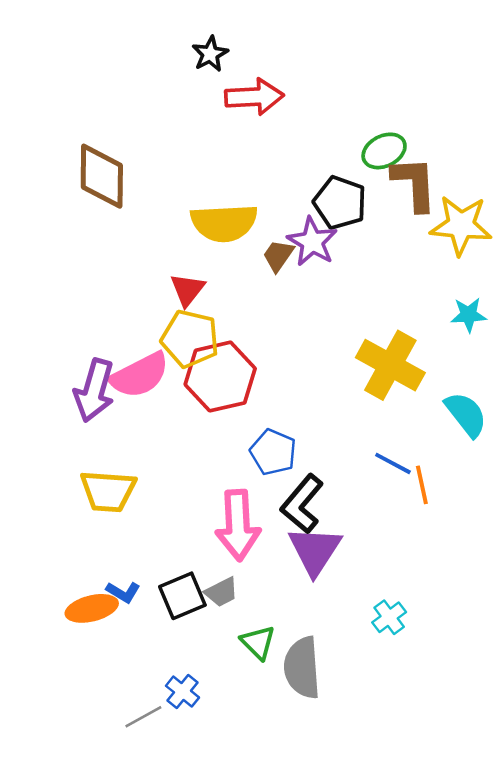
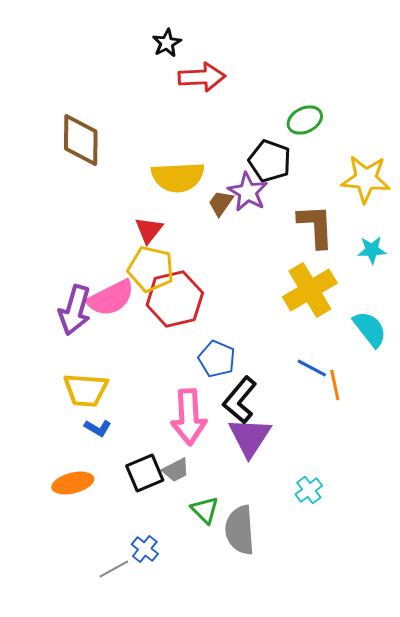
brown L-shape: (414, 184) -> (316, 226), moved
yellow cross: (390, 365) -> (310, 290), turned 30
blue L-shape: (123, 592) -> (98, 428), moved

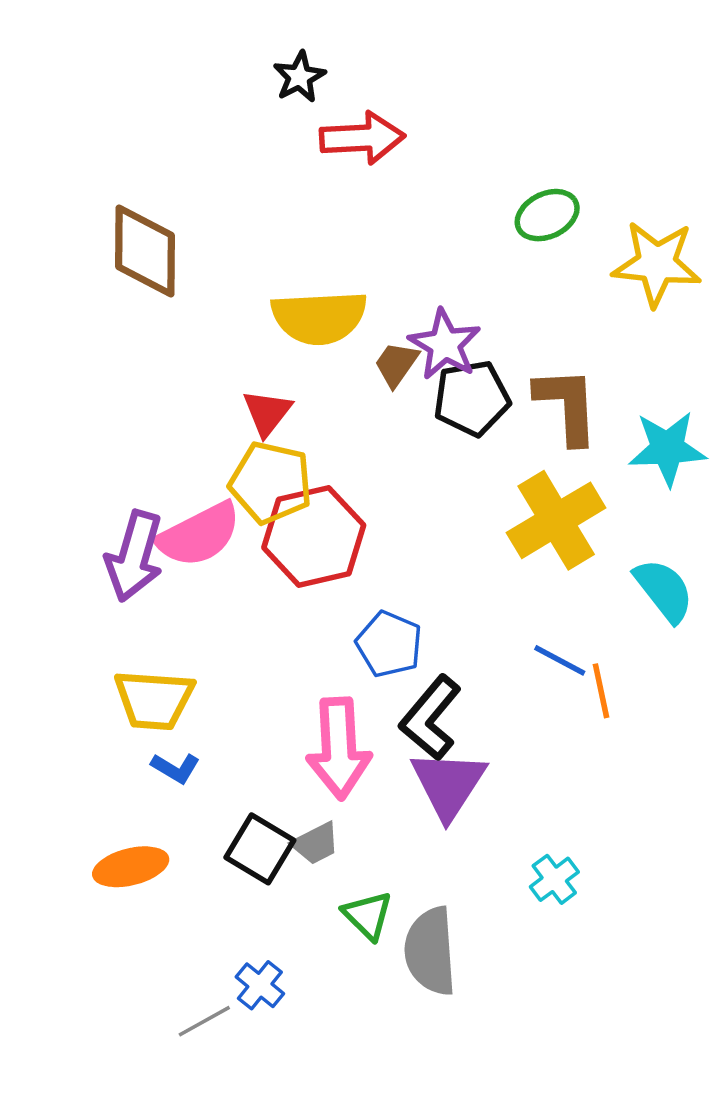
black pentagon: (270, 161) -> (472, 398), moved, turned -30
yellow star: (366, 179) -> (657, 264), moved
cyan star: (372, 250) -> (667, 448), size x1.5
black square: (145, 473) -> (260, 849), turned -36

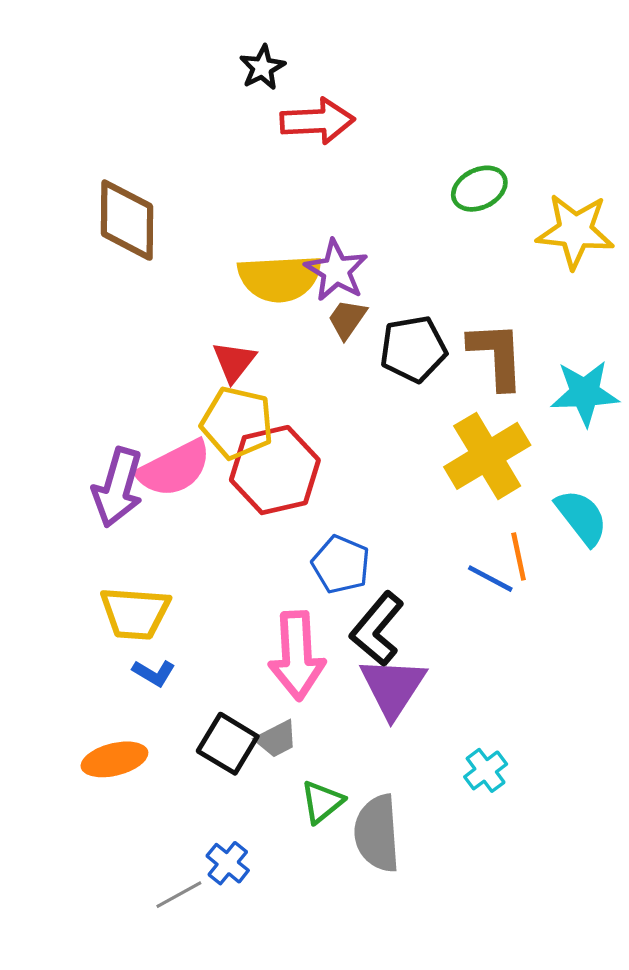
purple star: (445, 344) -> (336, 270), moved
orange line: (601, 691) -> (519, 557), moved
green triangle: (368, 915) -> (322, 802), turned 36

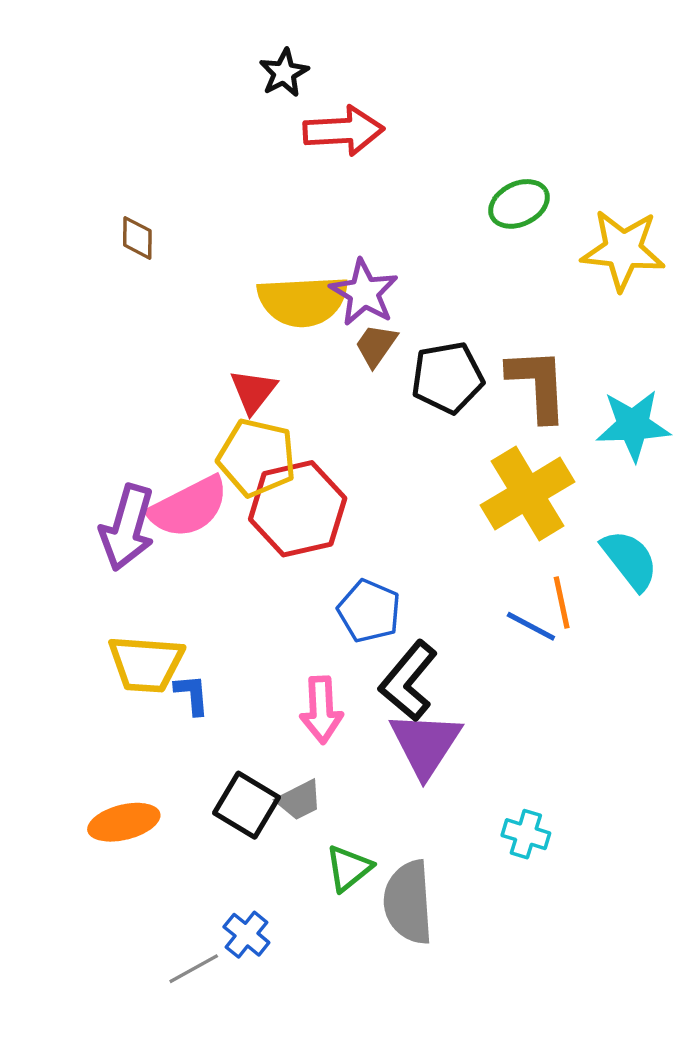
brown diamond: (127, 220) -> (137, 238), size x0.5
pink arrow: (297, 656) -> (321, 710), size x0.7
blue L-shape: (154, 673) -> (192, 694), moved, turned -126
cyan cross: (486, 770) -> (526, 834), turned -36

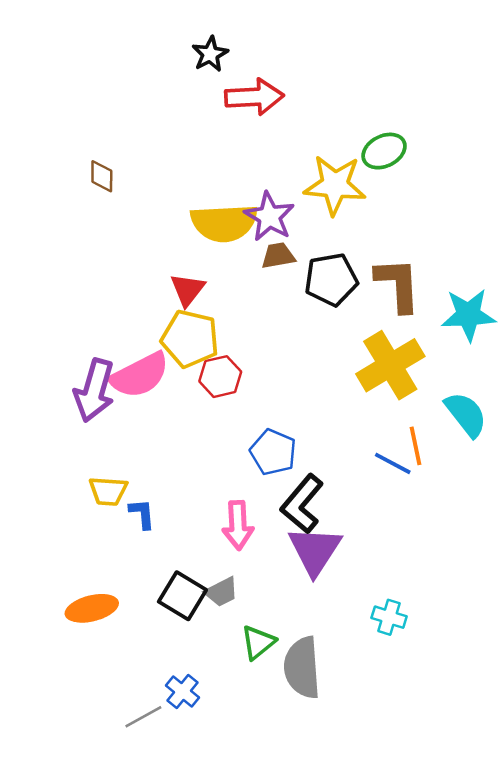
yellow star: (623, 250) -> (335, 185), moved
brown trapezoid: (376, 345) -> (278, 256), turned 45
red hexagon: (298, 509) -> (220, 377), size x0.6
yellow trapezoid: (146, 664) -> (108, 491), size x0.7

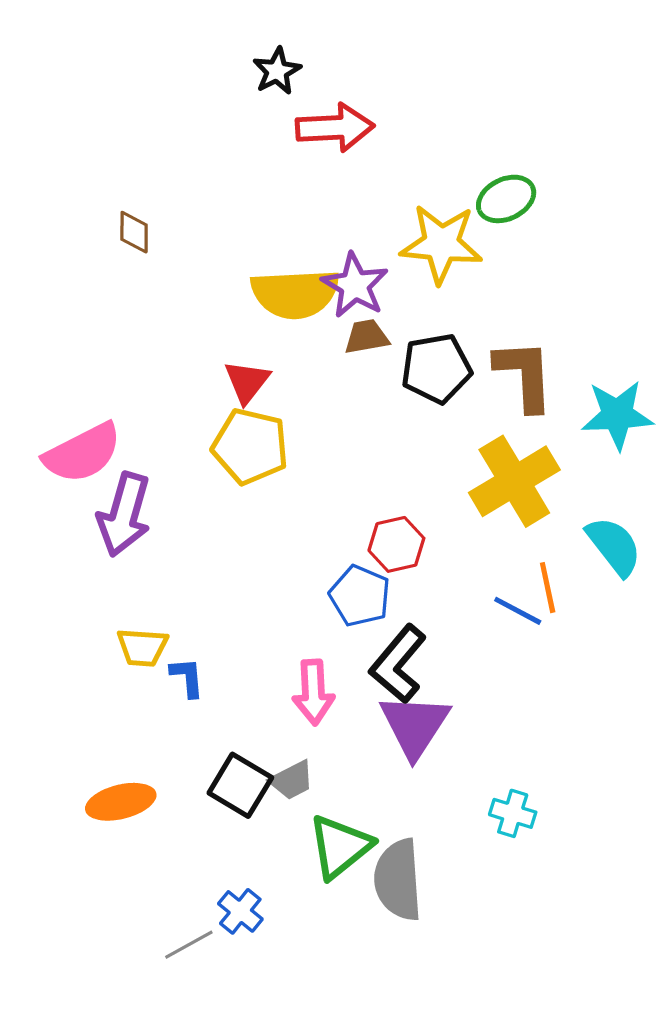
pink semicircle: (140, 375) -> (83, 453), moved
red hexagon: (220, 377) -> (396, 544), moved
green triangle: (258, 642) -> (340, 847), size x1.4

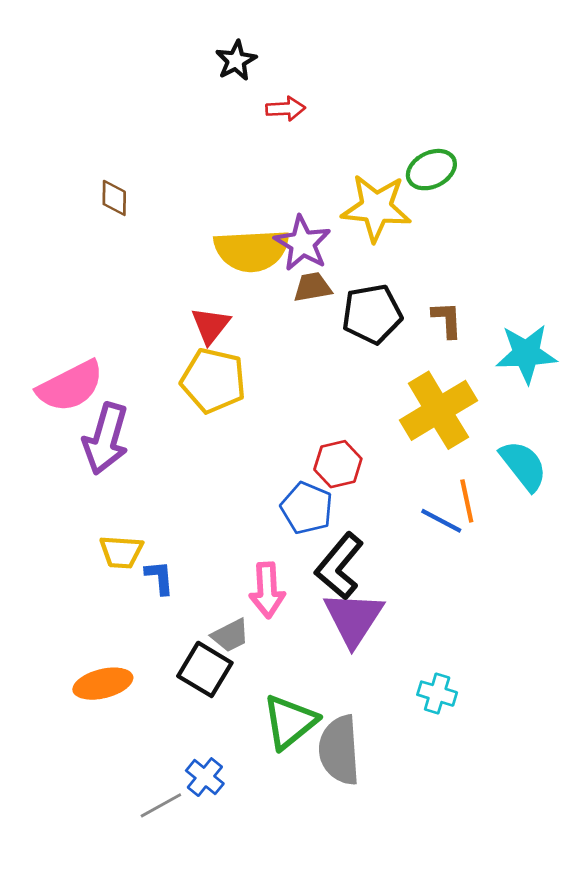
red arrow: (335, 128) -> (286, 109), size x0.6
brown L-shape: (524, 375) -> (447, 320), size x0.6
gray trapezoid: (292, 780) -> (230, 635), moved

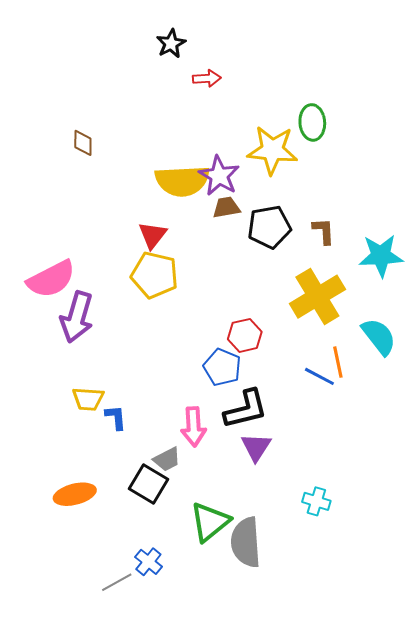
green ellipse: (431, 170) -> (312, 122), turned -68
black L-shape: (339, 566) -> (246, 409), turned -144
purple triangle: (354, 618) -> (256, 447), size x0.7

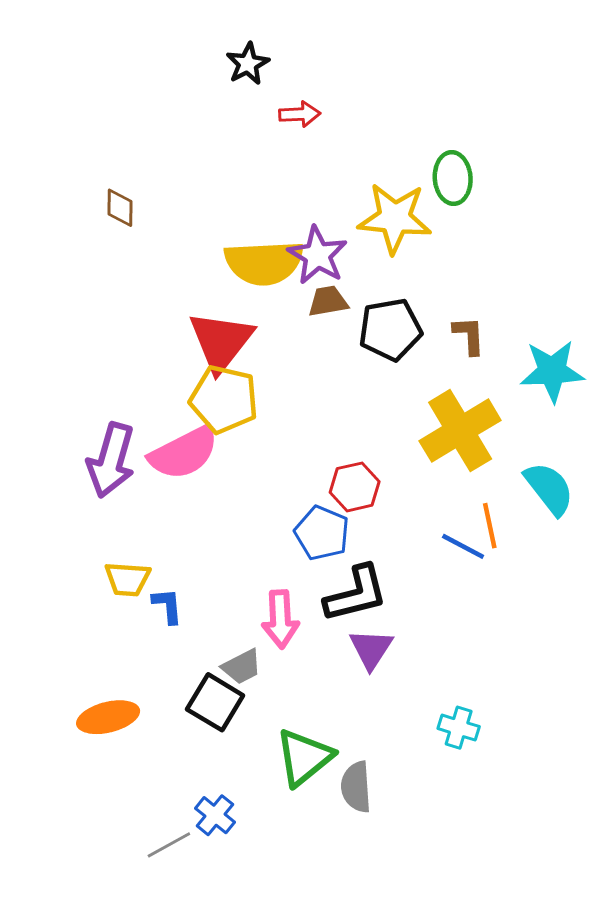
red triangle: (153, 235) -> (221, 341), size x1.6
pink semicircle: (51, 279) -> (184, 453), moved
gray semicircle: (246, 542) -> (356, 787), size x0.7

